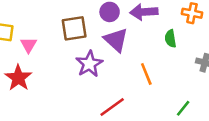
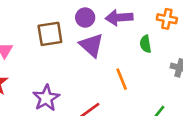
purple star: (89, 64) -> (46, 98), moved

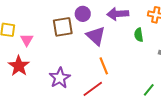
purple circle: (85, 18) -> (83, 14), moved
orange line: (122, 79) -> (104, 66), moved

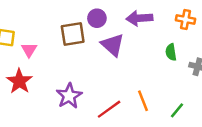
green semicircle: (139, 35) -> (171, 52), moved
orange line: (104, 66) -> (143, 101), moved

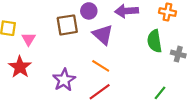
green semicircle: (171, 52) -> (155, 41), size x1.5
orange line: (143, 101) -> (101, 66), moved, turned -36

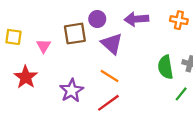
pink triangle: (28, 39) -> (44, 46), moved
green semicircle: (155, 41) -> (165, 67), moved
green line: (160, 93) -> (181, 94), moved

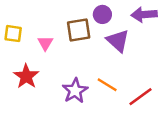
orange line: (110, 76) -> (107, 85), moved
red line: (108, 103) -> (140, 97), moved

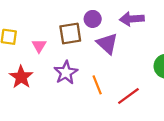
orange line: (107, 85) -> (97, 85), turned 36
purple star: (75, 91) -> (66, 73), moved

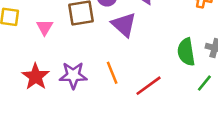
purple star: (66, 73) -> (73, 75), moved, turned 30
red star: (21, 77) -> (36, 77), moved

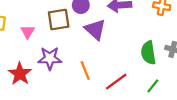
purple star: (73, 75) -> (50, 58), moved
green line: (204, 83) -> (153, 86), moved

